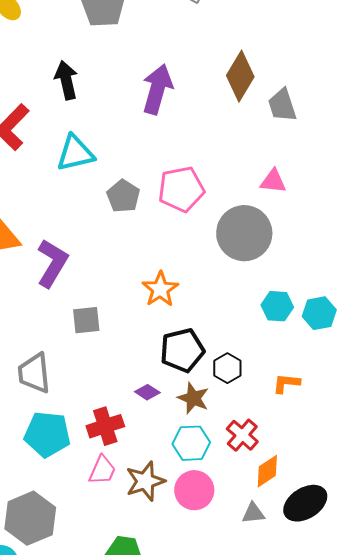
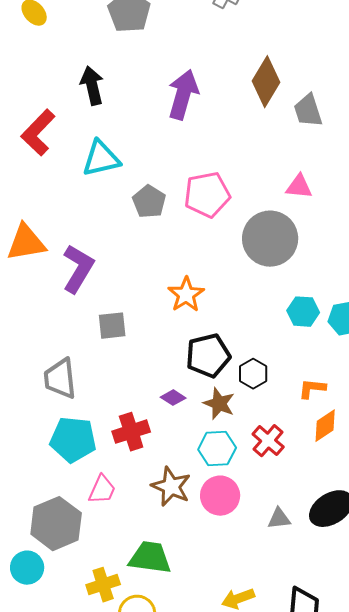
pink trapezoid: (102, 470) -> (102, 490), moved
orange diamond: (267, 471) -> (325, 426), moved
brown star: (145, 481) -> (171, 487), turned -30

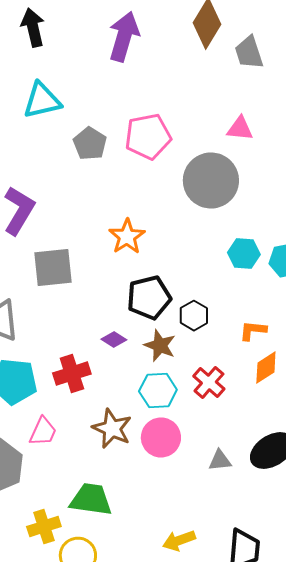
gray square: (112, 326) -> (53, 268), size x1.4

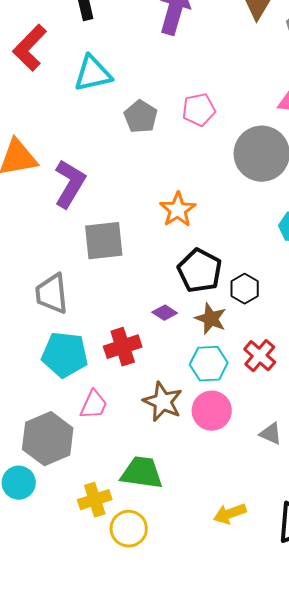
pink pentagon: (148, 136) -> (199, 110), size x0.7
black pentagon: (149, 298) -> (200, 271), turned -30
gray triangle: (220, 460) -> (271, 434), turned 30

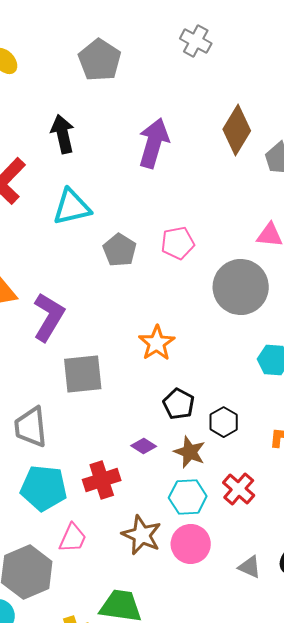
black pentagon: (200, 271) -> (179, 404), size x0.7

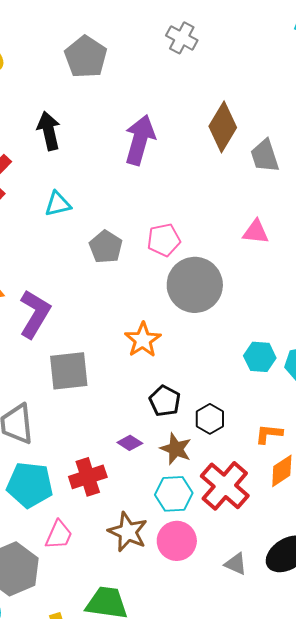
cyan triangle: (72, 207) -> (58, 204), size x0.7
gray circle: (241, 287) -> (195, 285), moved
red cross: (239, 489) -> (225, 486), size x1.5

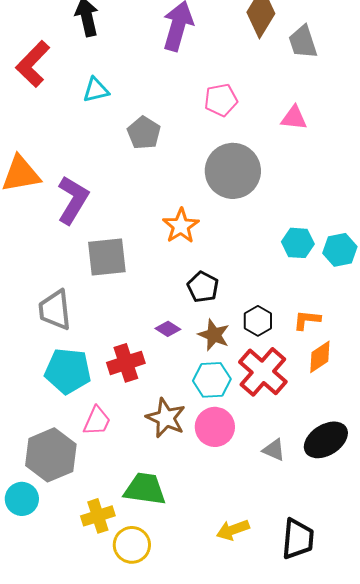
pink pentagon: (164, 240) -> (221, 100), moved
black hexagon: (210, 419) -> (258, 321), moved

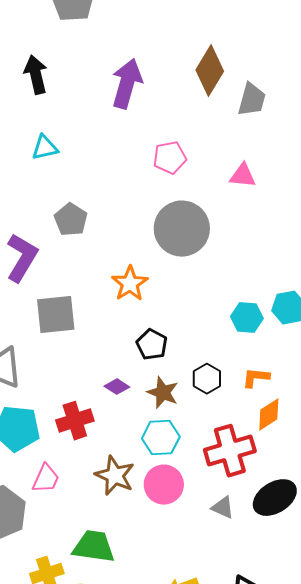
gray trapezoid: (303, 42) -> (252, 100), turned -147
gray pentagon: (144, 133) -> (71, 220), moved
cyan hexagon: (298, 243) -> (247, 318), moved
red cross: (263, 372) -> (230, 451), moved, turned 33

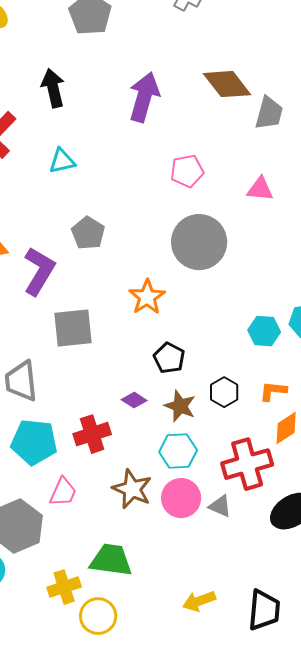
brown diamond: (210, 71) -> (227, 84), turned -69
gray triangle: (223, 508) -> (220, 506), moved

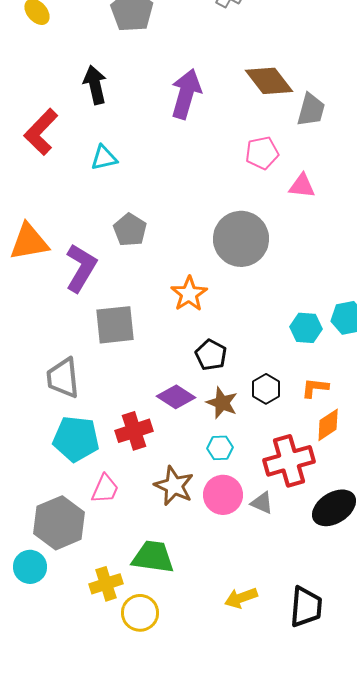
pink pentagon: (187, 171) -> (262, 153), moved
purple diamond: (134, 400) -> (176, 397), size x1.5
cyan hexagon: (178, 451) -> (220, 448), size x0.7

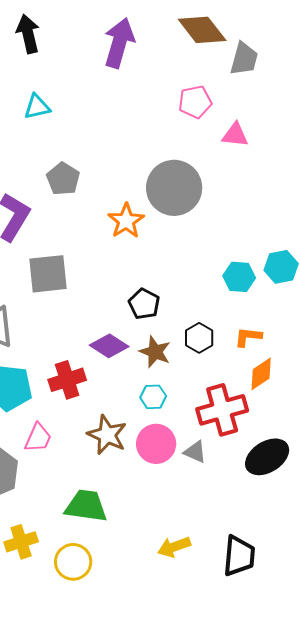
orange star: (189, 294) -> (126, 221), moved
yellow cross: (106, 584) -> (21, 542), moved

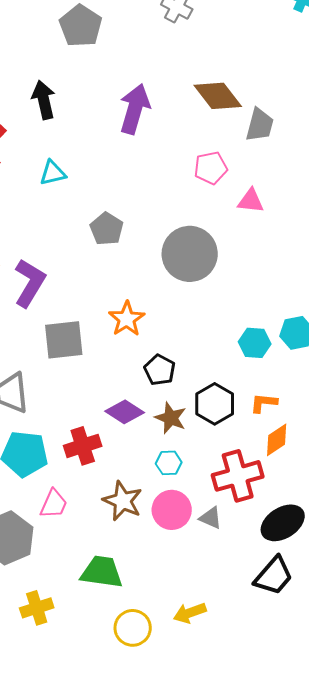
gray pentagon: (63, 179) -> (107, 229), moved
orange star: (126, 221) -> (127, 319), moved
black hexagon: (199, 338) -> (215, 404), size x1.4
black trapezoid: (239, 556) -> (274, 576), moved, turned 36
yellow circle: (73, 562) -> (133, 628), moved

